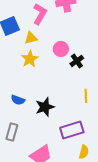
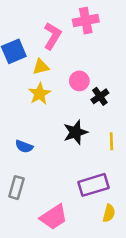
black star: (45, 107) -> (75, 132), moved

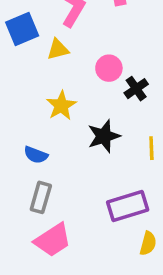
yellow star: (40, 94) -> (61, 106), moved
gray rectangle: (16, 188) -> (41, 197), moved
pink trapezoid: (54, 217) -> (53, 240), moved

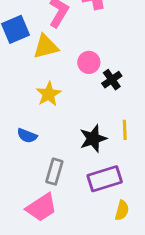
yellow triangle: (58, 49) -> (46, 47), size x1.4
black star: (104, 136) -> (93, 139), moved
gray rectangle: (41, 197) -> (54, 172), moved

